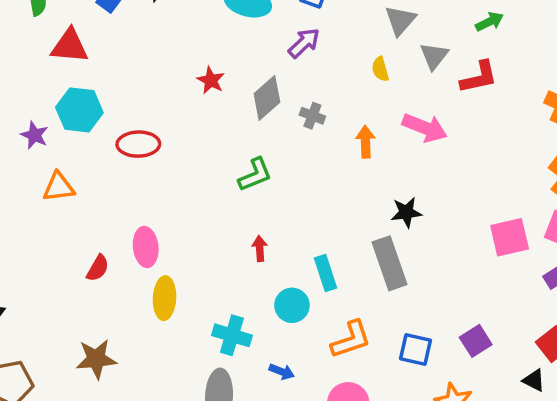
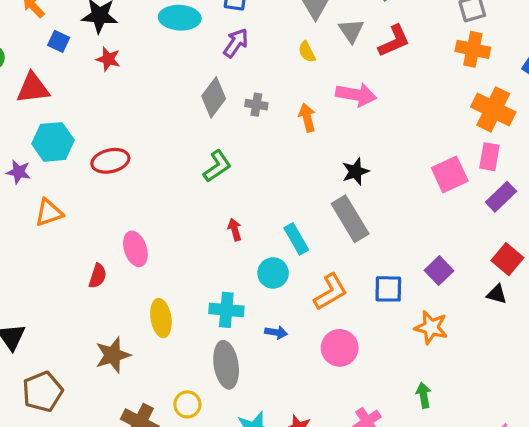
red star: (211, 80) -> (108, 59), moved
yellow ellipse: (165, 298) -> (161, 318), moved

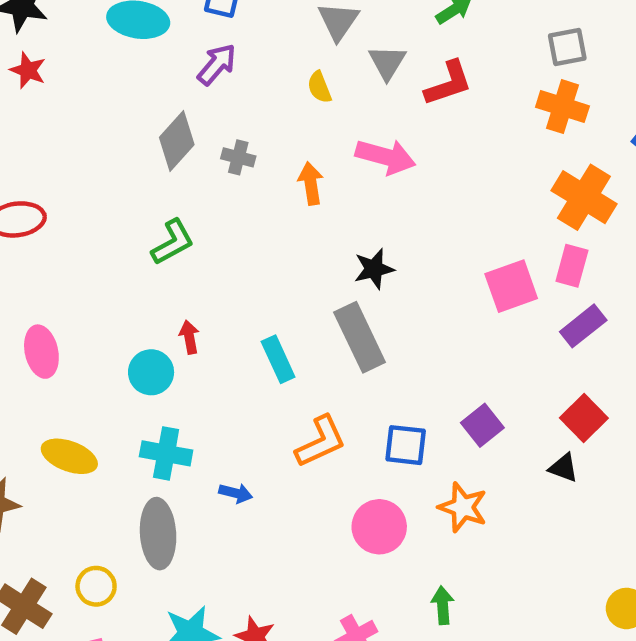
cyan circle: (273, 273) -> (151, 372), moved
yellow ellipse: (161, 318) -> (69, 456), turned -66
pink circle: (340, 348) -> (379, 527), moved

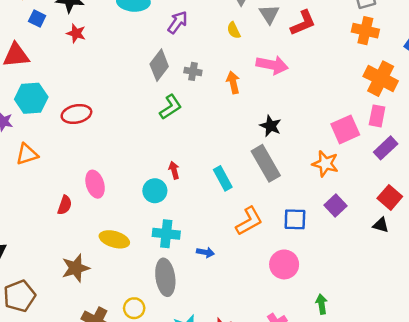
green L-shape: (173, 242) -> (171, 107), moved
black star: (374, 269) -> (271, 126), turned -30
orange star: (463, 507) -> (325, 164), moved

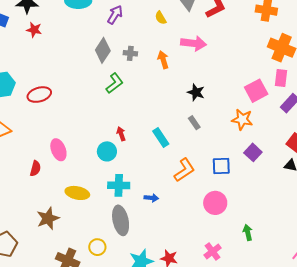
gray rectangle: (266, 163) -> (194, 123), size x0.5

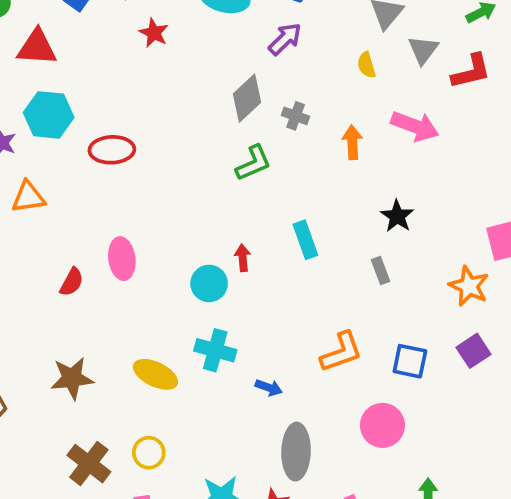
red star: (34, 30) -> (154, 33), moved
cyan rectangle: (161, 137) -> (305, 240), moved
yellow ellipse: (77, 193) -> (155, 374), moved
gray ellipse: (121, 220) -> (296, 452), moved

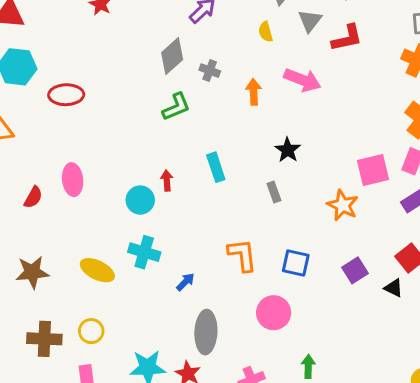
purple square: (474, 351) -> (355, 270), moved
orange L-shape: (341, 352) -> (242, 255), turned -78
blue arrow: (269, 388) -> (185, 282), turned -66
brown cross: (89, 464) -> (44, 339), turned -36

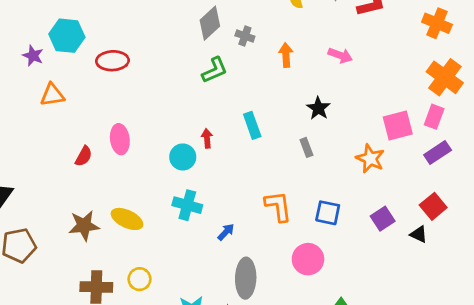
pink arrow: (302, 80) -> (340, 55), moved, size x0.7
yellow ellipse: (97, 270) -> (127, 219), moved

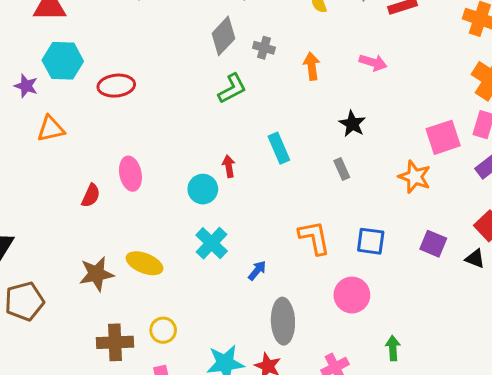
cyan cross: (187, 205) -> (212, 243), turned 32
purple square: (383, 219) -> (433, 244), turned -30

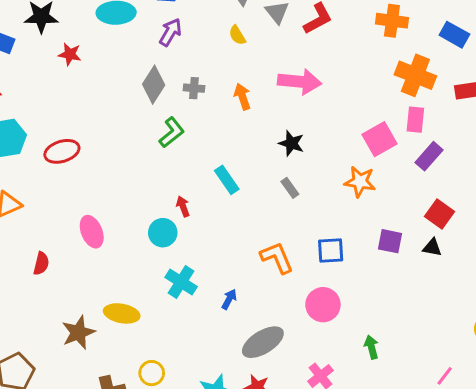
pink arrow: (373, 62) -> (300, 82), size x1.6
red semicircle: (91, 196) -> (41, 263), moved
gray ellipse: (283, 321) -> (263, 342), turned 72

